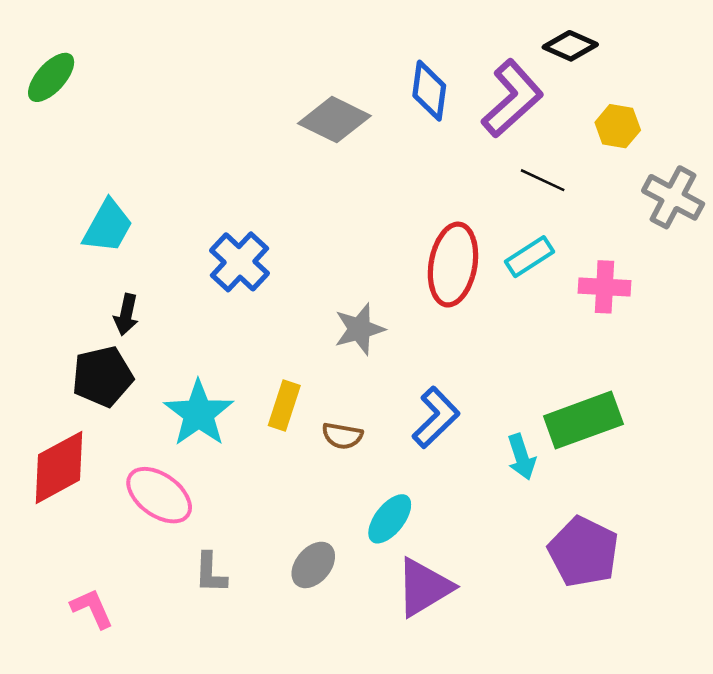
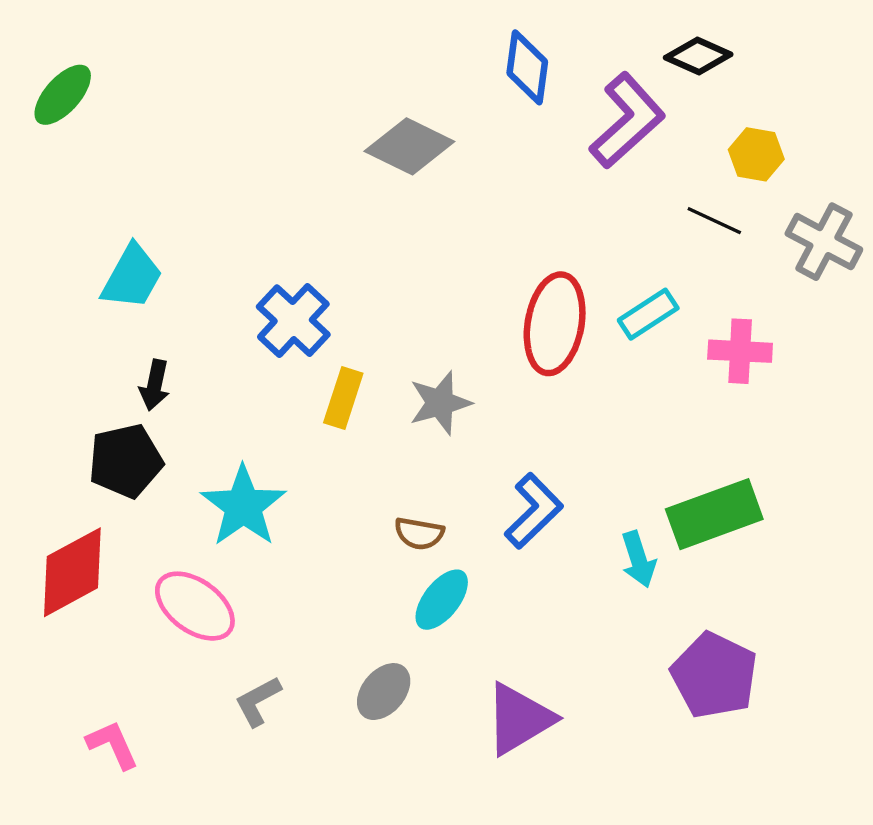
blue diamond: (429, 91) -> (527, 67), moved
black line: (543, 180) -> (714, 221), moved
yellow rectangle: (284, 406) -> (343, 398), moved
cyan ellipse: (390, 519) -> (442, 600), moved
gray L-shape: (211, 573) -> (258, 701), turned 60

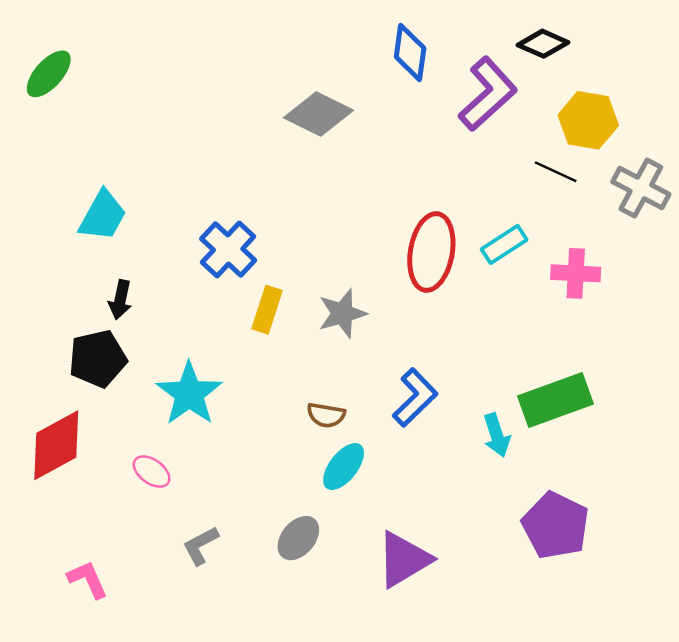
yellow hexagon: (756, 154) -> (588, 120), size x1.4
pink ellipse: (195, 606) -> (152, 472), size x0.6

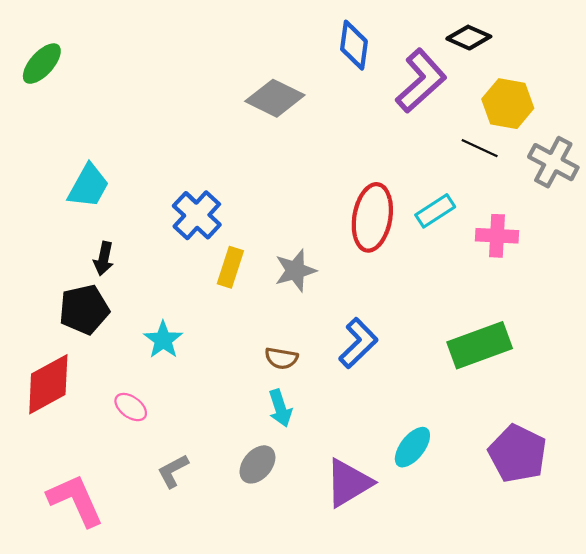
cyan star: (189, 394) -> (163, 340), size x0.7
cyan arrow: (497, 435) -> (280, 408), moved
cyan ellipse: (344, 467) -> (412, 447), moved
purple pentagon: (556, 525) -> (518, 454), moved
pink L-shape: (88, 579) -> (75, 500), size x1.6

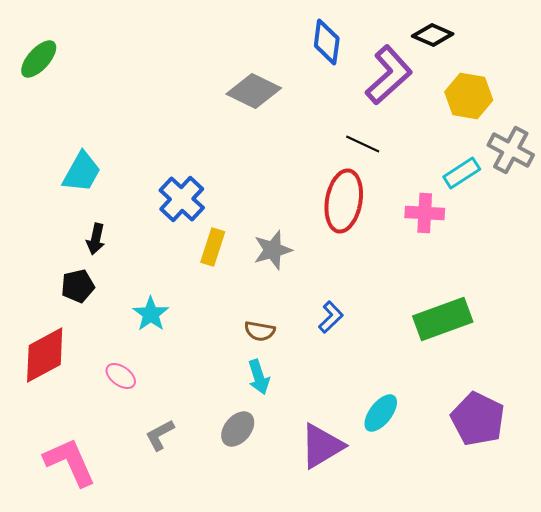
black line: (480, 148) -> (363, 144), moved
cyan rectangle: (435, 211) -> (462, 173), moved
pink cross: (497, 236) -> (425, 213), moved
black pentagon: (84, 310) -> (78, 286), size x0.7
blue L-shape: (358, 343) -> (331, 317), size x0.7

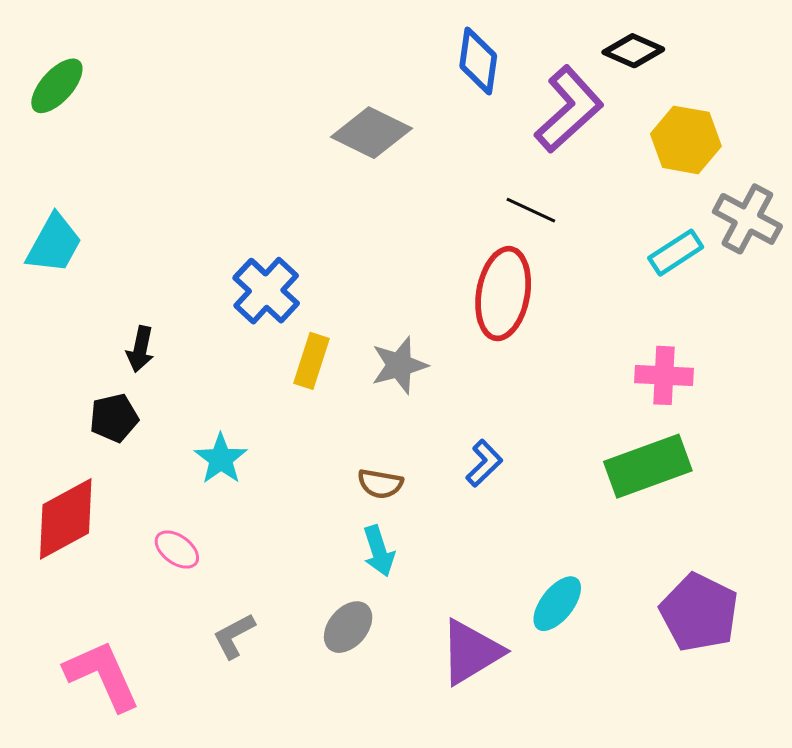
cyan trapezoid: (82, 172) -> (54, 244), moved
pink cross: (425, 213) -> (664, 375), moved

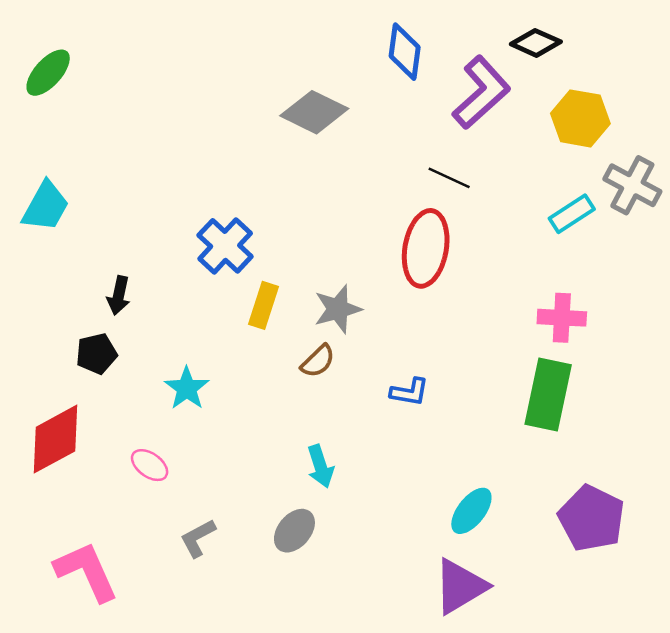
blue L-shape: (484, 463) -> (410, 392), turned 54
green rectangle: (648, 466) -> (548, 394), turned -58
brown semicircle: (380, 484) -> (318, 361), moved, turned -54
purple triangle: (471, 652) -> (460, 586), moved

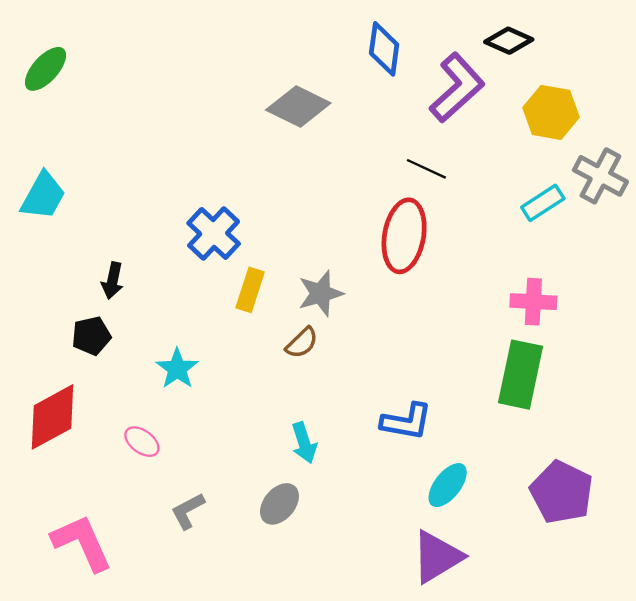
blue L-shape: (410, 392) -> (406, 422), moved, size x1.4

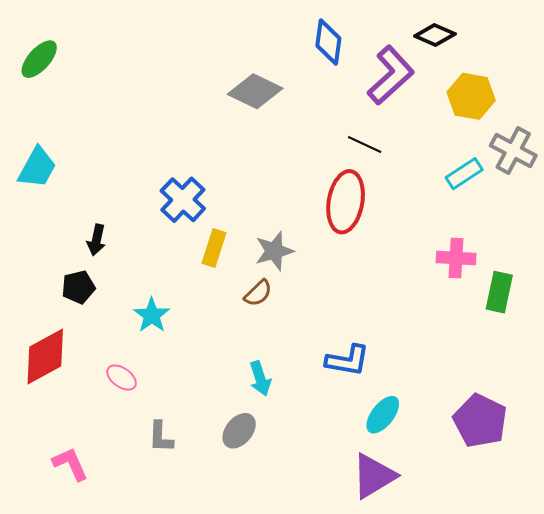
green rectangle: (520, 375) -> (499, 292), moved, size x0.7
gray L-shape: (188, 511) -> (161, 437), turned -60
pink L-shape: (82, 543) -> (70, 464), size x0.7

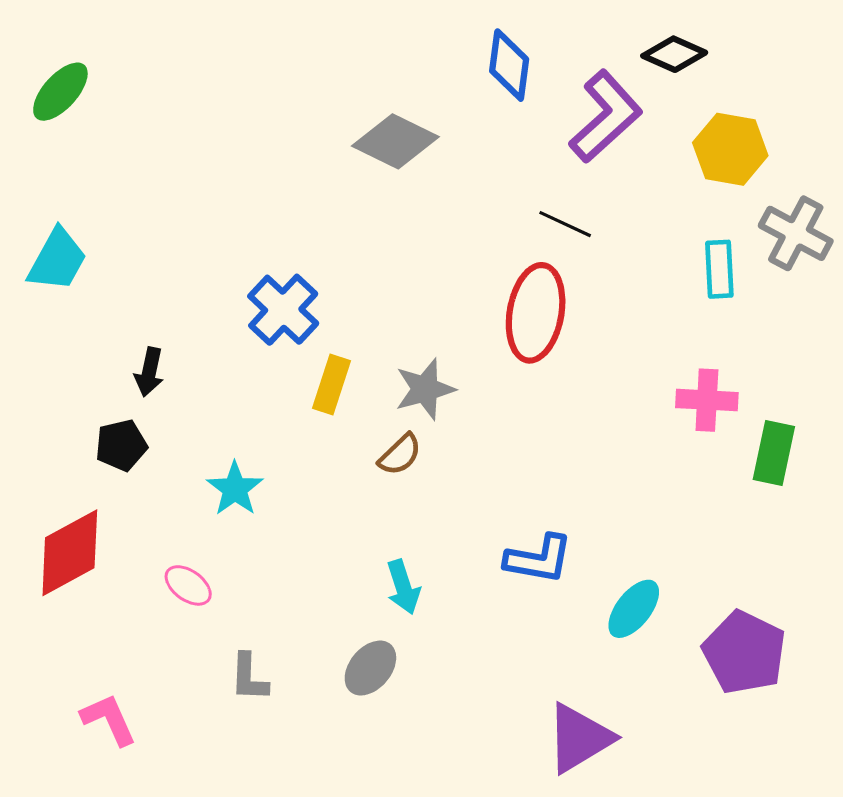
cyan rectangle: (464, 174) -> (719, 269), turned -60
cyan ellipse: (383, 415) -> (634, 609), moved

